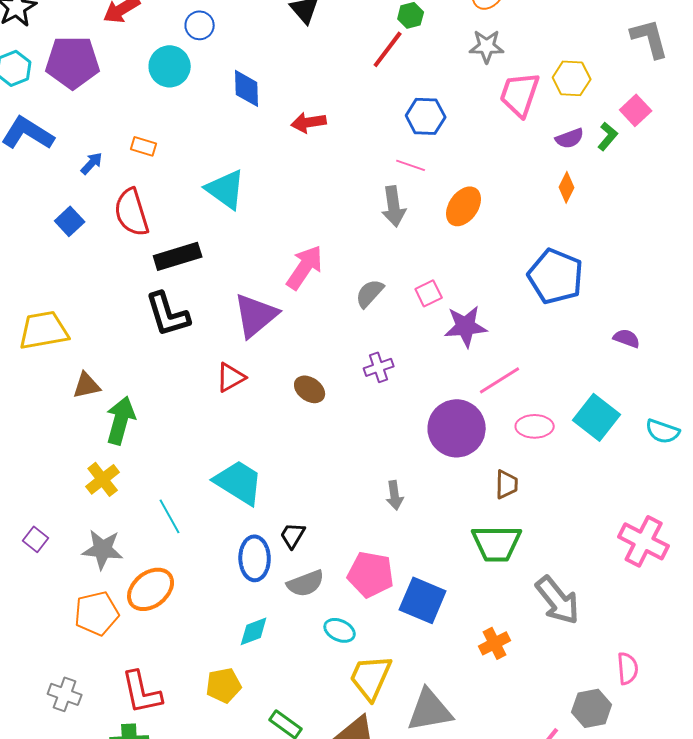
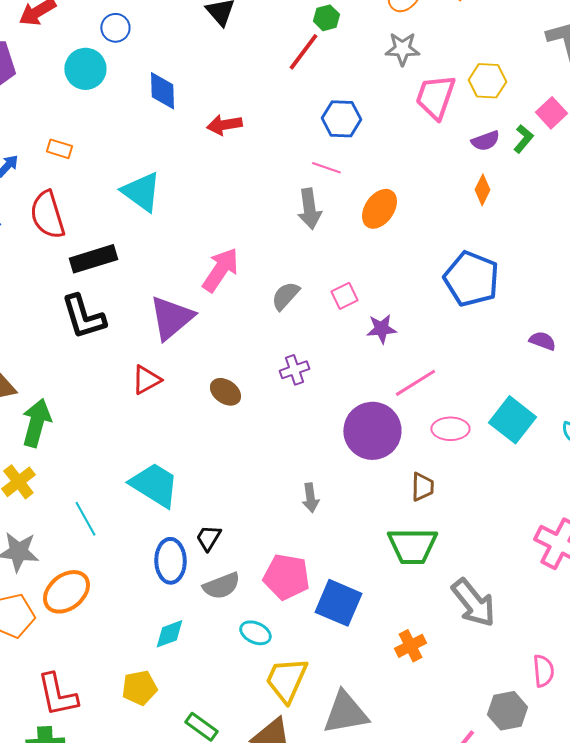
purple star: (466, 326) -> (381, 329), size x0.7

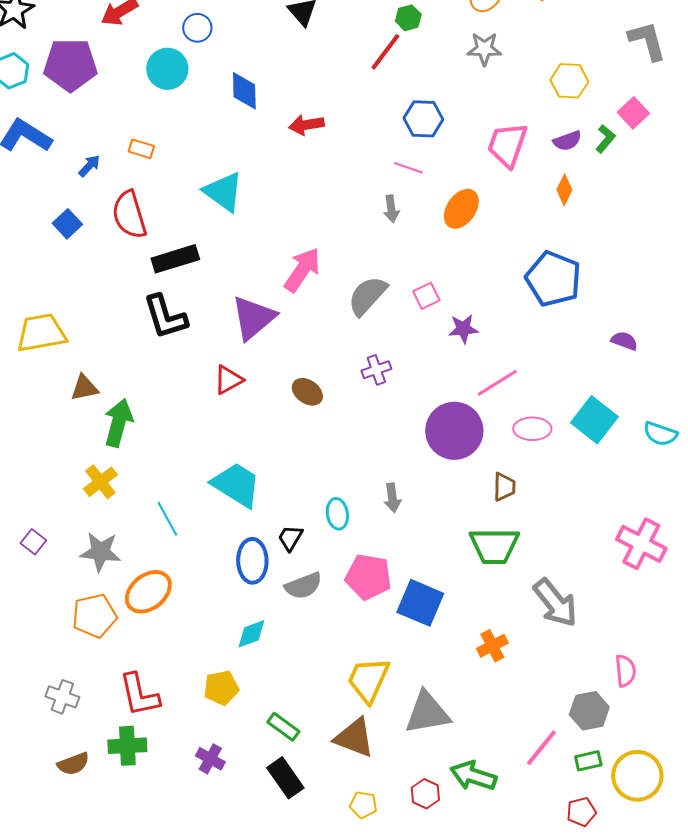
pink trapezoid: (435, 97) -> (507, 145), moved
gray arrow: (309, 209) -> (391, 209), size x0.7
gray semicircle: (285, 296) -> (367, 296), size x1.4
cyan ellipse: (255, 633) -> (337, 514), moved, turned 56

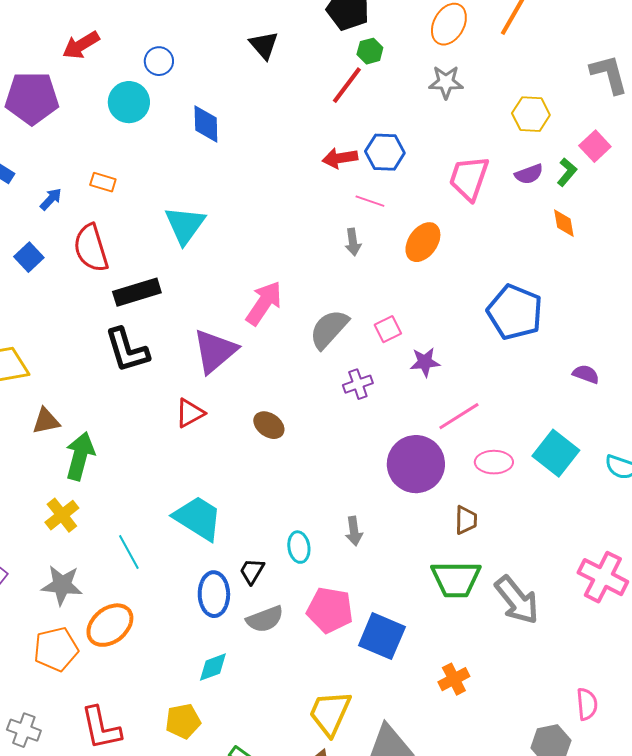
red arrow: (306, 125) -> (340, 158), moved
orange diamond: (564, 190) -> (564, 223), moved, turned -36
cyan triangle: (223, 192) -> (185, 225), turned 30
purple cross: (376, 370) -> (358, 384), moved
gray arrow: (555, 603) -> (517, 600), moved

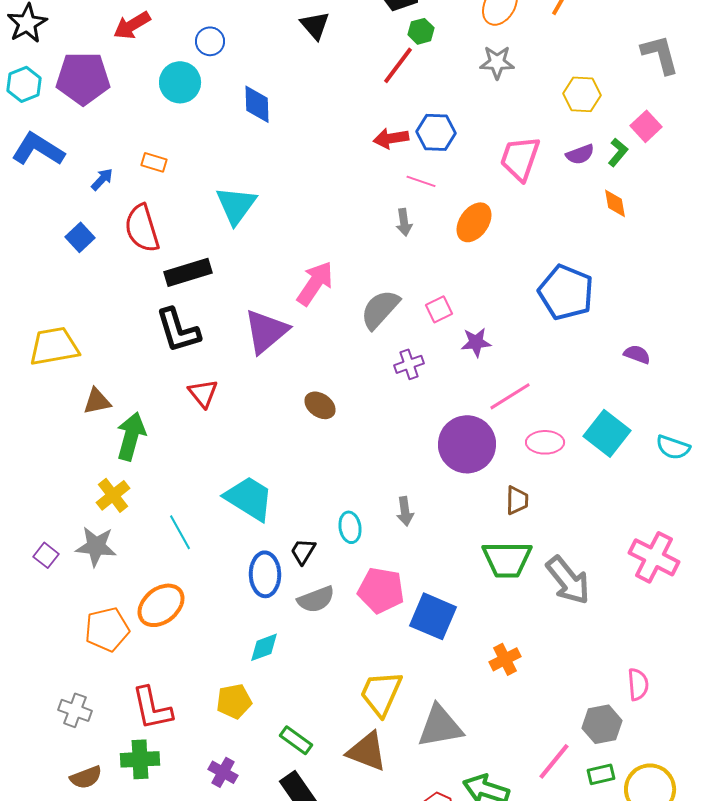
red triangle: (190, 413) -> (203, 393), moved, turned -40
gray star: (62, 585) -> (96, 546), moved

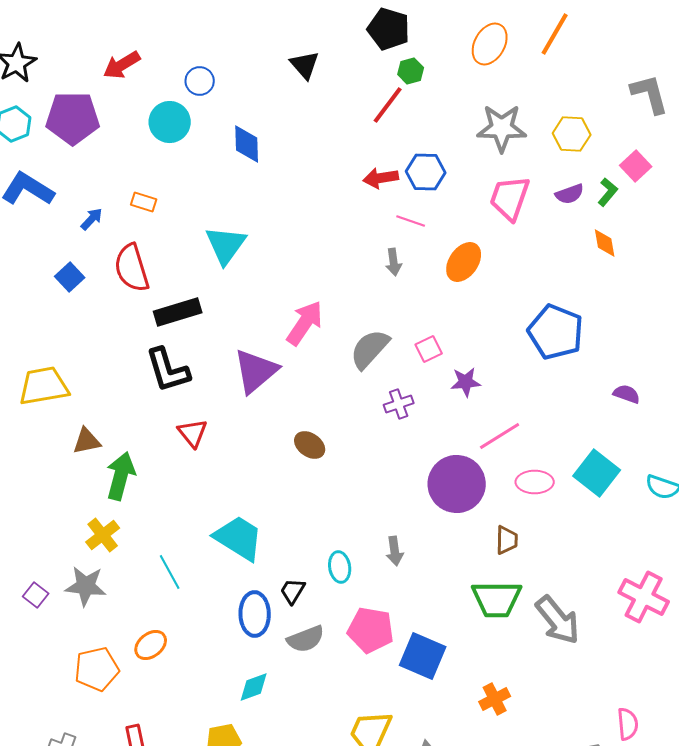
gray star: (497, 62) -> (502, 128), moved, size x1.4
orange ellipse: (161, 605) -> (151, 645), size x0.7

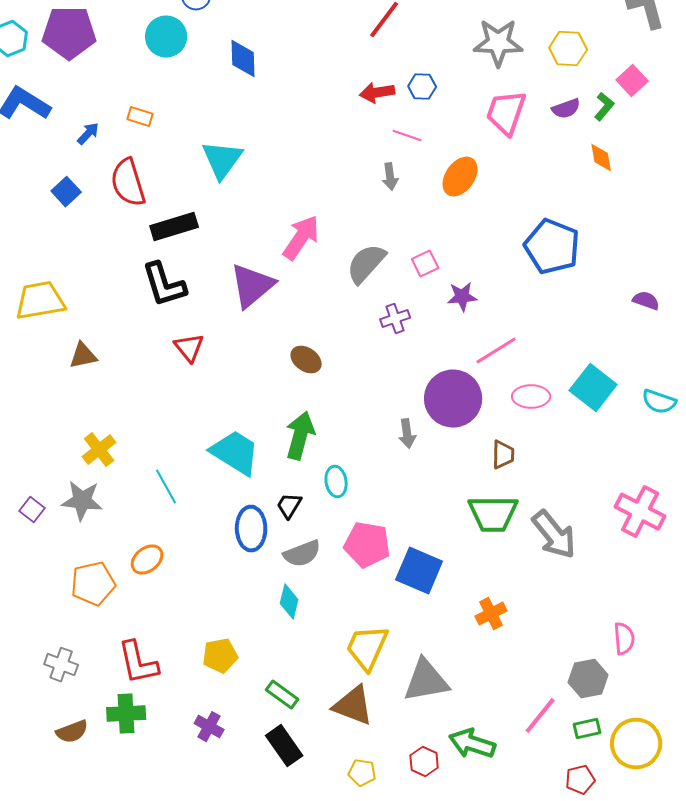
blue hexagon: (426, 172) -> (422, 87), size x0.7
purple semicircle: (627, 394) -> (646, 301), moved
green arrow: (121, 476) -> (300, 436), moved
gray arrow: (395, 551) -> (407, 434), moved
cyan diamond: (254, 687) -> (289, 602), moved, turned -56

